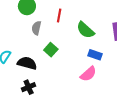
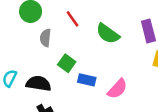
red line: (59, 16) -> (73, 19), turned -40
blue rectangle: (95, 55) -> (87, 80), moved

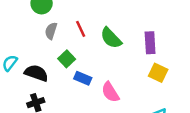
red line: (73, 19) -> (81, 29), moved
pink semicircle: (117, 89) -> (110, 92), turned 95

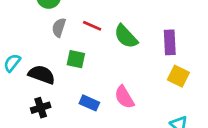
red line: (81, 29) -> (92, 26), turned -42
green square: (67, 59) -> (76, 59), turned -35
blue rectangle: (83, 78) -> (89, 103), moved

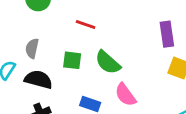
gray semicircle: (59, 27) -> (32, 48), moved
green semicircle: (126, 36) -> (108, 62), moved

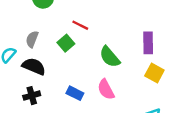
green square: (72, 60) -> (66, 43), moved, turned 35
green semicircle: (108, 62) -> (110, 57), moved

